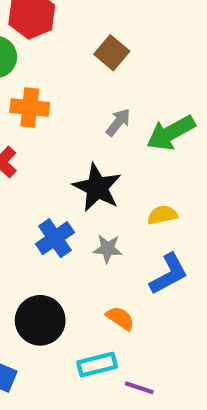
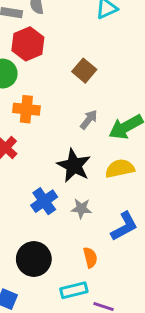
yellow semicircle: (162, 215) -> (120, 168), moved, size x1.4
orange semicircle: (120, 318) -> (90, 258), turned 42

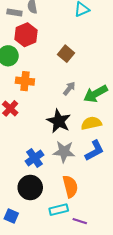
blue cross: (44, 201) -> (34, 158), moved
gray star: (81, 209) -> (64, 152), size x1.5
blue L-shape: (124, 226) -> (94, 151), moved
orange semicircle: (90, 258) -> (70, 186), size x1.5

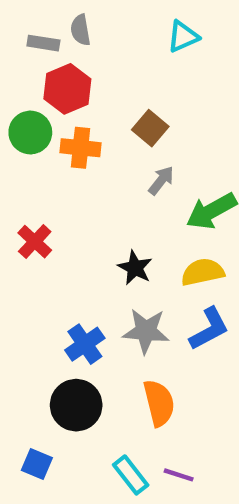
orange cross: (25, 81) -> (80, 148), moved
gray arrow: (69, 88) -> (161, 180), moved
black star: (59, 121) -> (135, 268), size x0.7
cyan rectangle: (59, 210) -> (131, 475), moved, turned 66

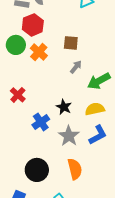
brown square: (150, 128) -> (71, 43), turned -35
orange cross: (80, 148) -> (39, 52), turned 36
gray star: (146, 331) -> (69, 136), turned 30
blue cross: (85, 344) -> (41, 122), moved

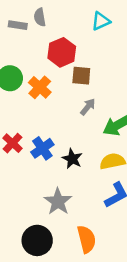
red hexagon: (33, 25) -> (62, 52), moved
blue cross: (41, 122) -> (42, 148), moved
gray star: (69, 136) -> (58, 202), moved

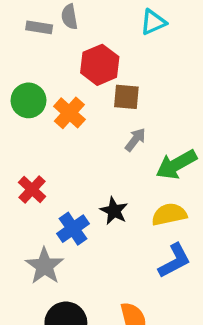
blue cross: (42, 148) -> (73, 229), moved
gray star: (58, 202) -> (45, 266), moved

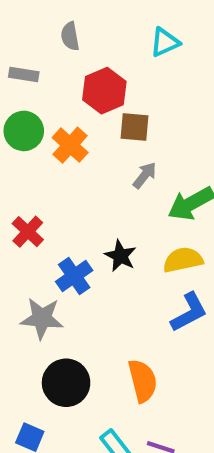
gray rectangle: (39, 27) -> (24, 75), moved
gray star: (45, 266) -> (42, 318), turned -30

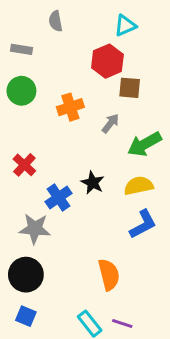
red hexagon: (104, 91) -> (107, 61), moved
brown square: (135, 127) -> (130, 88), moved
orange cross: (70, 145) -> (70, 107), moved, turned 30
black circle: (66, 383) -> (26, 275), moved

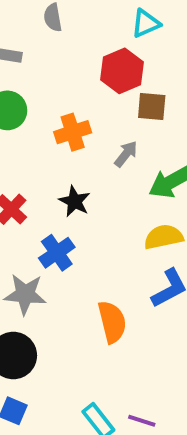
black star: (93, 183) -> (75, 201), moved
orange semicircle: (109, 275) -> (112, 322), moved

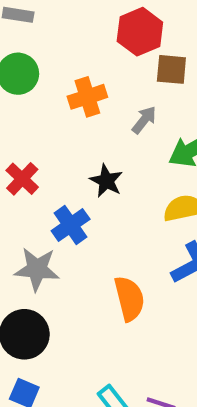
black star: (75, 201) -> (106, 181), moved

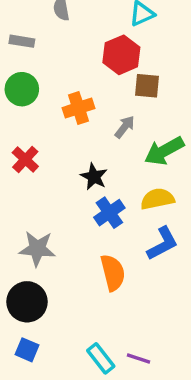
red cross: (22, 179) -> (25, 159), moved
blue cross: (71, 225) -> (109, 213), moved

